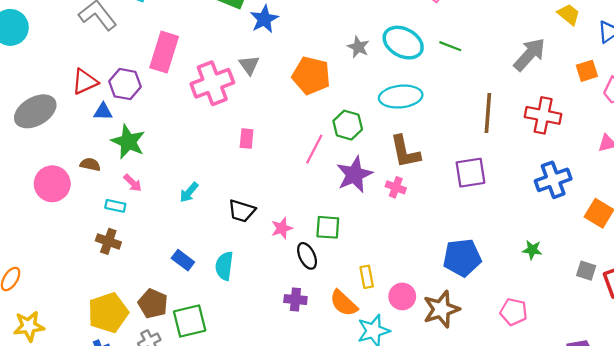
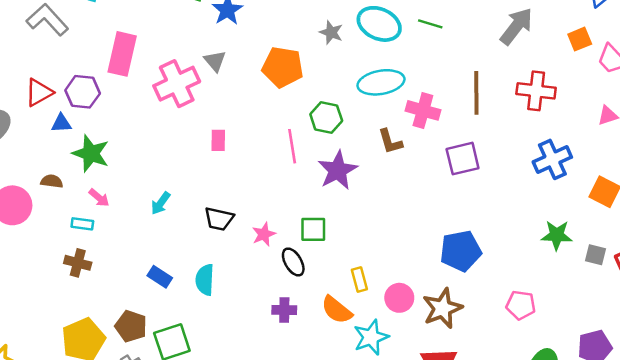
pink line: (314, 149) -> (292, 146), turned -32
brown L-shape: (405, 152) -> (390, 141), size x0.7
pink cross: (396, 187) -> (423, 110), moved, size x1.5
green star: (532, 250) -> (557, 235), moved, size x1.4

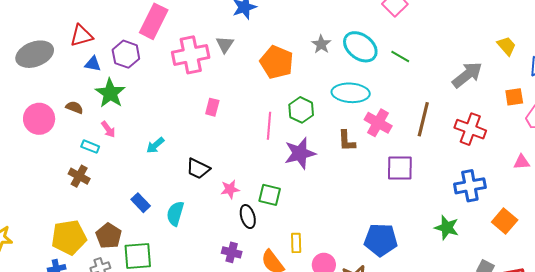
purple hexagon: (83, 92) -> (126, 54), moved
green star: (557, 235) -> (447, 228), moved

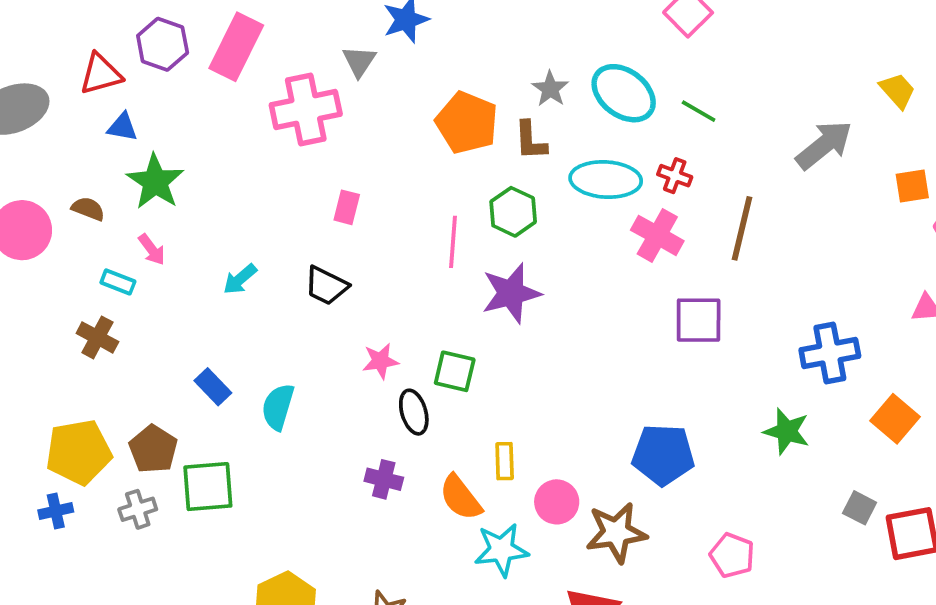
gray triangle: (225, 44) -> (359, 61), moved
purple hexagon: (126, 54) -> (163, 44), moved
red cross: (470, 129) -> (675, 176), moved, size x0.6
brown L-shape: (347, 141) -> (530, 141), moved
black trapezoid: (198, 169) -> (326, 286), moved

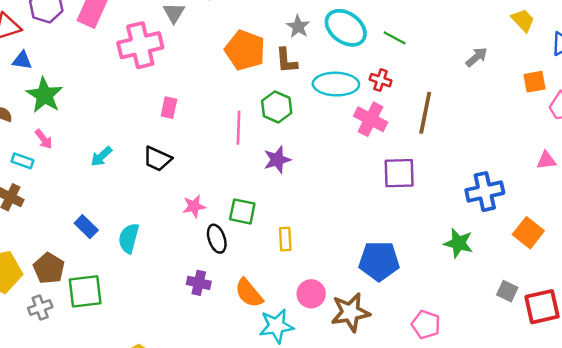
gray arrow: (824, 145) -> (477, 57), size x0.6
purple star: (511, 293) -> (277, 160), size x0.7
yellow rectangle: (505, 461) -> (285, 239), moved

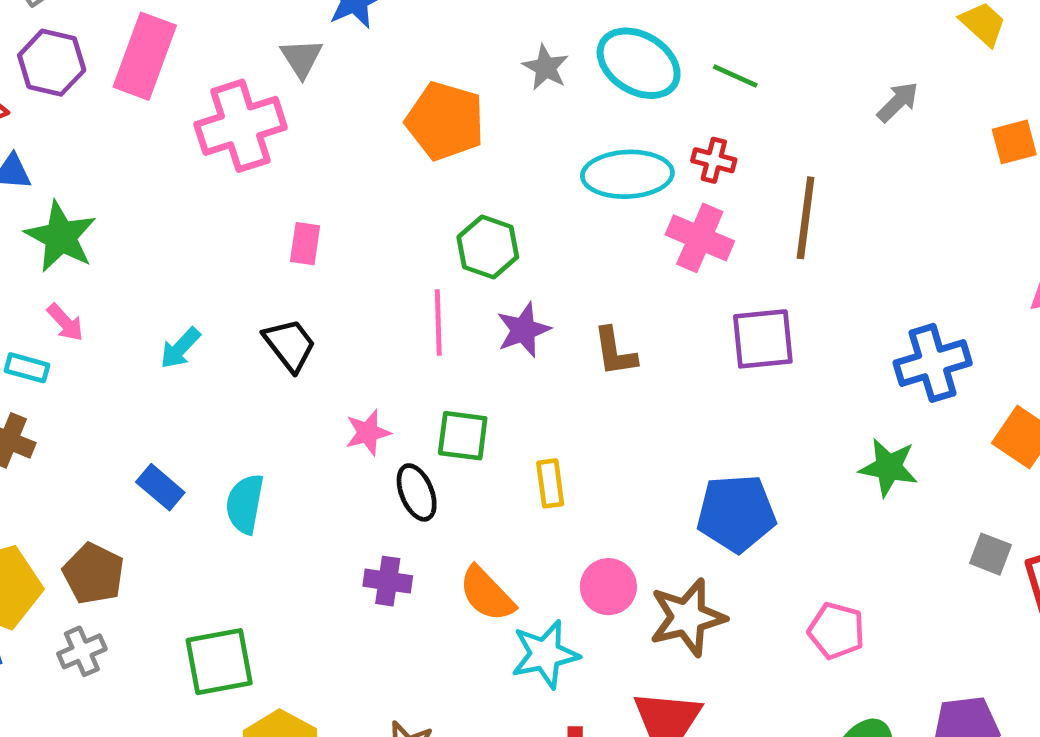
brown L-shape: (286, 61) -> (615, 352), moved
green hexagon: (277, 107) -> (488, 247), moved
pink line: (239, 128) -> (438, 323), moved
black trapezoid: (157, 159) -> (290, 345), turned -148
green square: (85, 291) -> (219, 662), moved

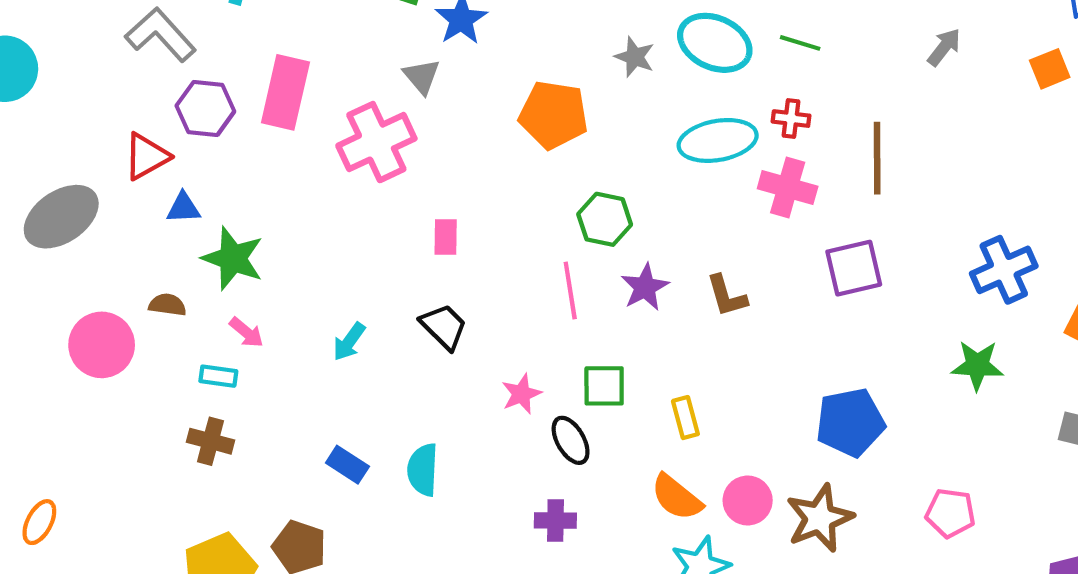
orange semicircle: (487, 594) -> (677, 497), moved

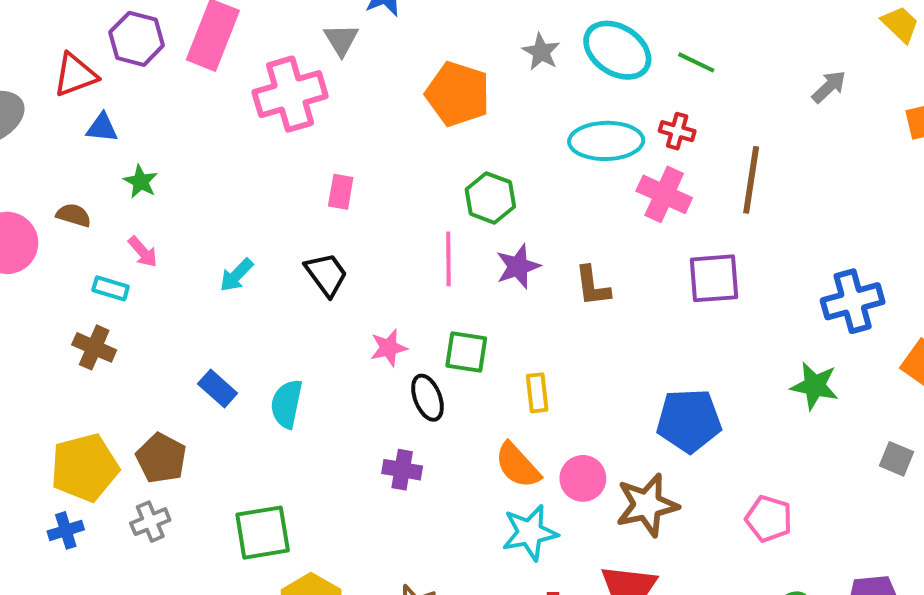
green star: (233, 258) -> (141, 182), size x0.6

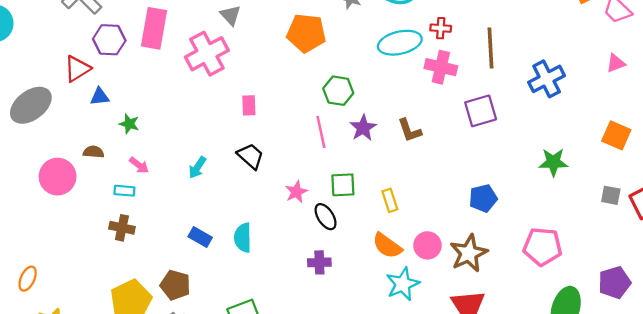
blue cross: (853, 301) -> (547, 79), moved
blue pentagon: (689, 421) -> (483, 198), size x0.7
pink pentagon: (769, 519) -> (543, 246), size x1.4

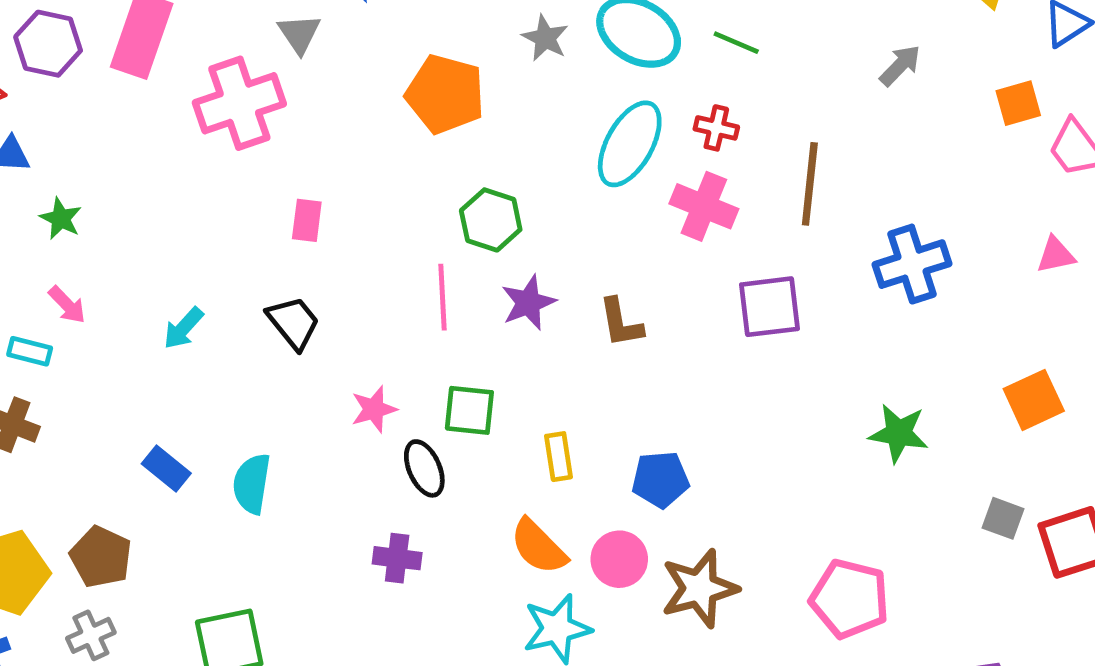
cyan ellipse: (400, 43) -> (630, 144), turned -57
orange square: (616, 135) -> (1034, 400), turned 32
blue pentagon: (483, 198) -> (660, 479), moved

